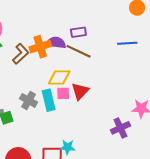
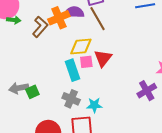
brown line: (79, 51) -> (98, 19), turned 40
gray cross: (29, 100) -> (71, 99), moved
cyan star: (67, 147) -> (94, 105), moved

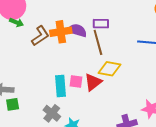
yellow diamond: (81, 47) -> (109, 69), moved
green square: (32, 92) -> (13, 104), moved

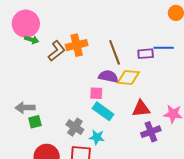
purple rectangle: (101, 24) -> (146, 54), moved
purple semicircle: (77, 30) -> (108, 76), moved
red triangle: (93, 82) -> (141, 109), moved, turned 36
cyan rectangle: (61, 86) -> (103, 111), moved, turned -45

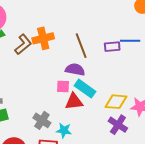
yellow diamond: (128, 78) -> (116, 102), moved
red triangle: (141, 109) -> (74, 102), moved
cyan rectangle: (103, 111) -> (85, 89), moved
purple cross: (151, 132) -> (118, 125), turned -36

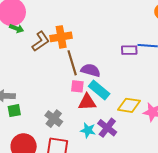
brown line: (81, 46) -> (72, 63), moved
purple cross: (118, 125) -> (107, 128), moved
cyan star: (64, 130) -> (88, 130), moved

